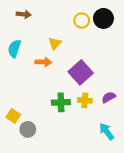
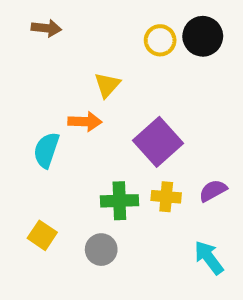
cyan semicircle: (14, 49) -> (46, 150), moved
yellow square: (13, 116) -> (42, 235), moved
gray circle: (28, 129) -> (101, 250), moved

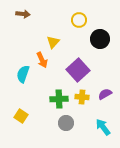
black circle: (203, 36) -> (100, 39), moved
orange arrow: (85, 122) -> (42, 60), turned 63
gray circle: (101, 250) -> (66, 123), moved

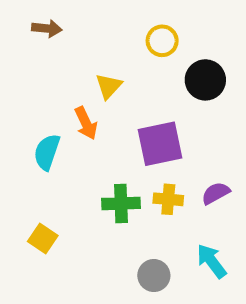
purple square: (78, 70) -> (160, 144), turned 30
gray circle: (66, 123) -> (154, 276), moved

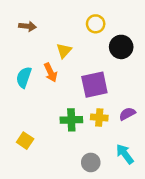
brown arrow: (47, 28) -> (27, 26), moved
cyan semicircle: (47, 152) -> (24, 77), moved

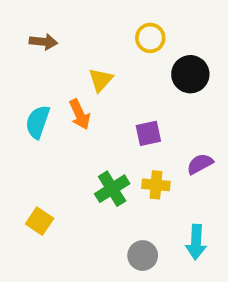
purple square: (94, 85) -> (148, 133), size x0.6
purple semicircle: (127, 114) -> (200, 164), moved
green cross: (71, 120) -> (112, 189), turned -30
cyan arrow: (125, 154) -> (196, 242), turned -140

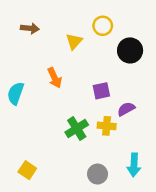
yellow triangle: (101, 80) -> (74, 41), moved
cyan semicircle: (38, 122) -> (16, 93), moved
purple semicircle: (200, 164) -> (126, 109), moved
yellow square: (40, 221) -> (27, 170), moved

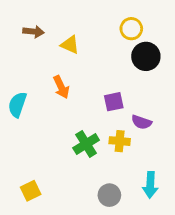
yellow circle: (103, 26) -> (131, 29), moved
yellow triangle: (74, 41) -> (70, 45), moved, turned -48
purple semicircle: (126, 109) -> (142, 122), turned -132
yellow square: (27, 170) -> (31, 191), turned 30

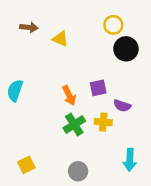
orange arrow: (61, 87) -> (69, 96), moved
gray circle: (109, 195) -> (78, 171), moved

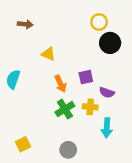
yellow triangle: (60, 39) -> (48, 54), moved
cyan arrow: (130, 160) -> (107, 128), moved

